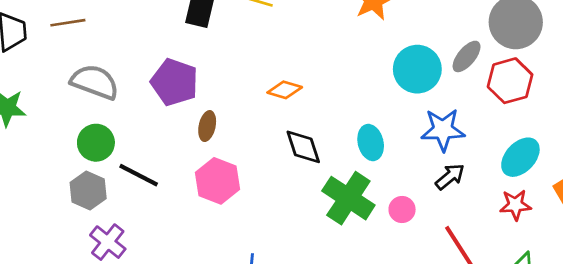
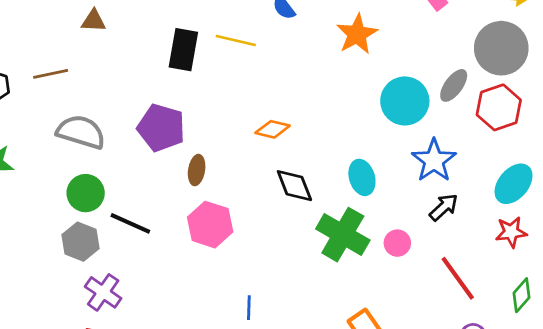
blue star: (443, 130) -> (434, 160), turned -30

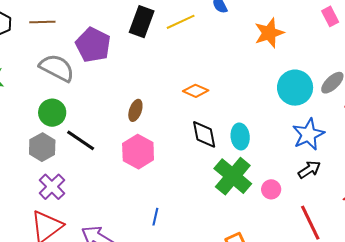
yellow line: (236, 41) -> (181, 22), turned -48
purple pentagon: (161, 128) -> (93, 45), moved
cyan ellipse: (362, 177) -> (240, 136), moved

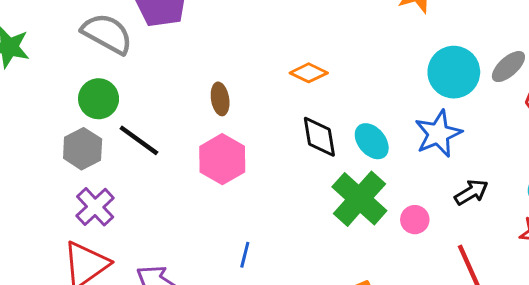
brown ellipse: (135, 110) -> (220, 99), turned -30
blue star: (308, 134) -> (438, 134), moved
cyan ellipse: (240, 136) -> (372, 141), turned -35

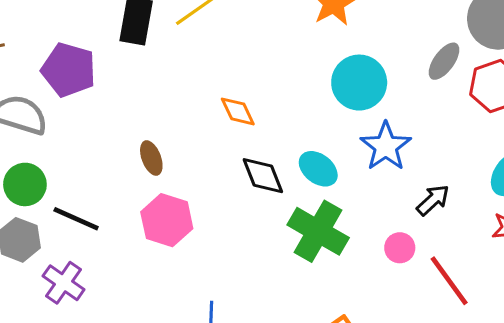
cyan circle: (454, 72) -> (359, 83), moved
orange diamond: (309, 73) -> (238, 111), turned 51
purple cross: (95, 207) -> (64, 283), moved
pink circle: (415, 220) -> (400, 248), moved

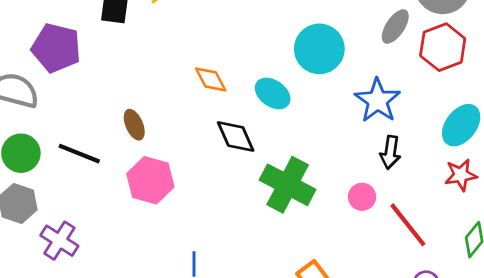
blue star: (386, 146) -> (378, 100), moved
cyan ellipse: (318, 169) -> (273, 93), moved
black arrow: (433, 200) -> (390, 152), turned 144
black line: (76, 219) -> (79, 154), moved

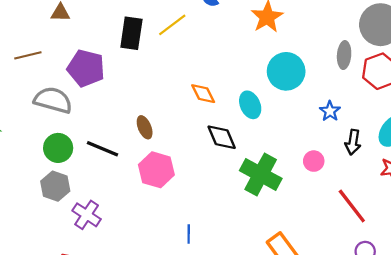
gray ellipse: (395, 26) -> (344, 55), turned -30
cyan ellipse: (273, 93) -> (250, 105), turned 30
blue star: (378, 100) -> (330, 111), size x0.6
black arrow: (390, 152) -> (353, 142), moved
pink circle: (362, 197) -> (314, 161), moved

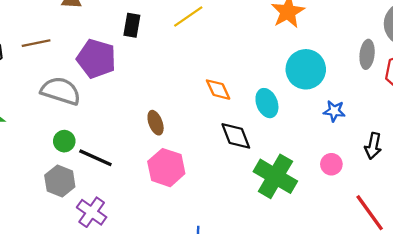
black rectangle: (131, 33) -> (132, 25), moved, size x0.7
blue star: (330, 111) -> (334, 111), moved, turned -30
green circle: (58, 148) -> (64, 141), size x0.7
black line: (102, 149) -> (95, 158), moved

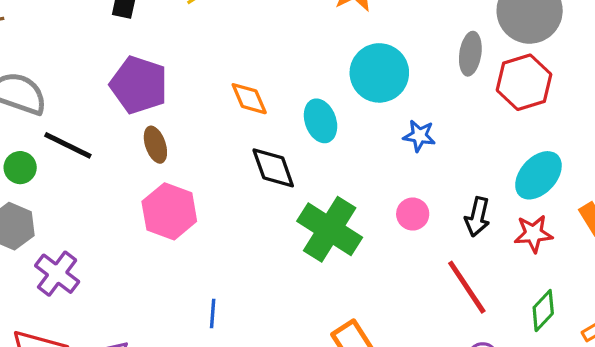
purple pentagon: (96, 59) -> (139, 85), moved
black arrow: (373, 146) -> (477, 217), moved
black line: (95, 158) -> (68, 145), moved

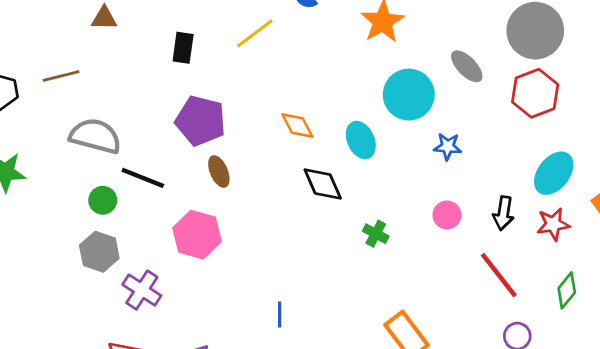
gray ellipse: (470, 54) -> (467, 66), moved, turned -48
pink hexagon: (169, 211) -> (197, 235), moved
green cross: (330, 229) -> (376, 234), size x0.5

